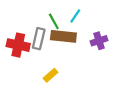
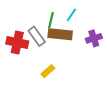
green line: (54, 21) -> (51, 20), turned 42
gray rectangle: (39, 39) -> (37, 36), turned -48

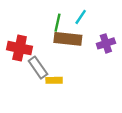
gray rectangle: (37, 36) -> (38, 68), moved
yellow rectangle: (48, 71) -> (54, 80), turned 40

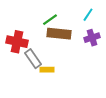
cyan line: (81, 17) -> (88, 15), moved
green line: (58, 23) -> (50, 20), turned 42

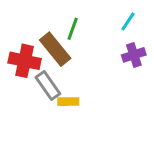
green line: (50, 20) -> (73, 29), turned -35
brown rectangle: (59, 34) -> (55, 49), moved, turned 45

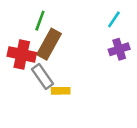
green line: (73, 29) -> (40, 21), moved
brown rectangle: (55, 49) -> (49, 44), turned 68

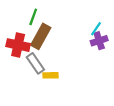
cyan line: (114, 19) -> (96, 29), moved

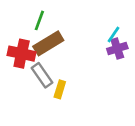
brown rectangle: (41, 36) -> (48, 43), turned 30
yellow rectangle: (51, 75) -> (60, 89), turned -72

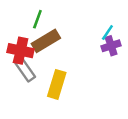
gray rectangle: (42, 75) -> (25, 70), moved
yellow rectangle: (60, 89) -> (57, 84), size x1.6

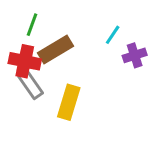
green line: (37, 19) -> (32, 25), moved
cyan line: (107, 32) -> (113, 35), moved

